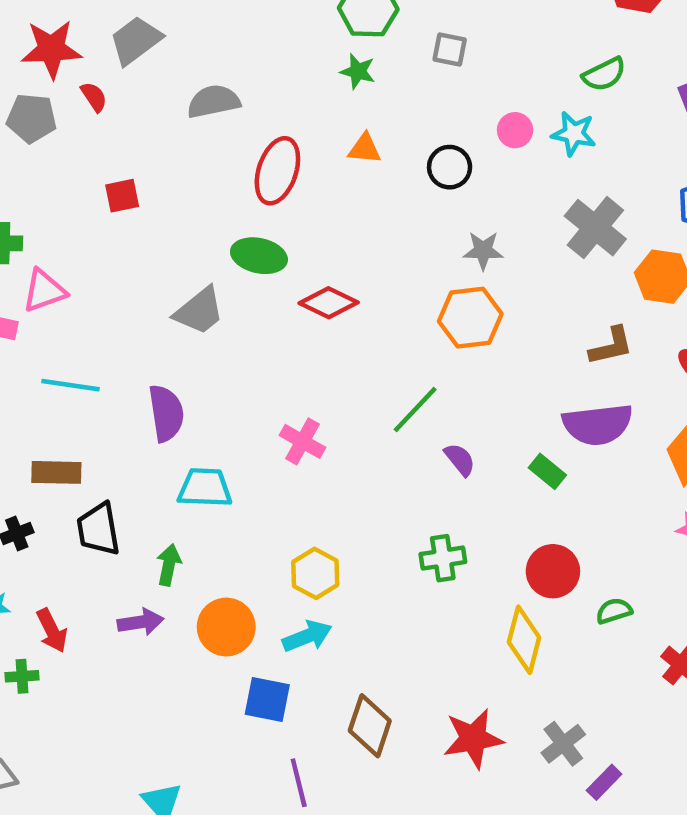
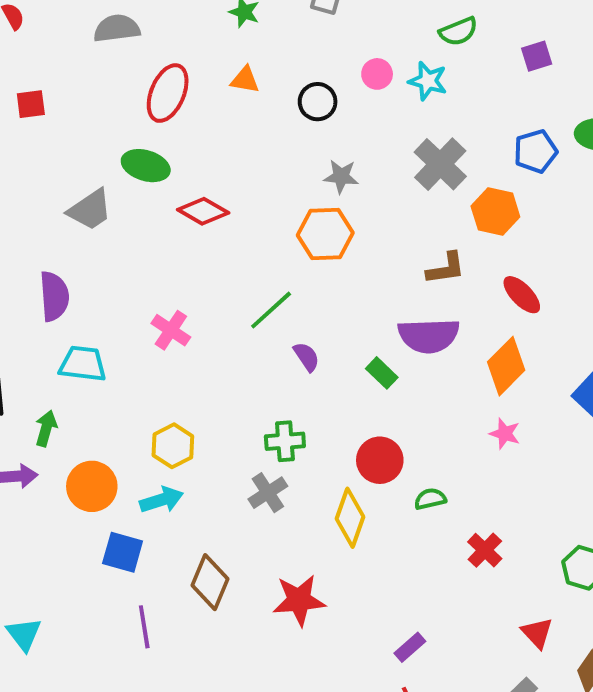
gray cross: (563, 744) -> (268, 493), moved

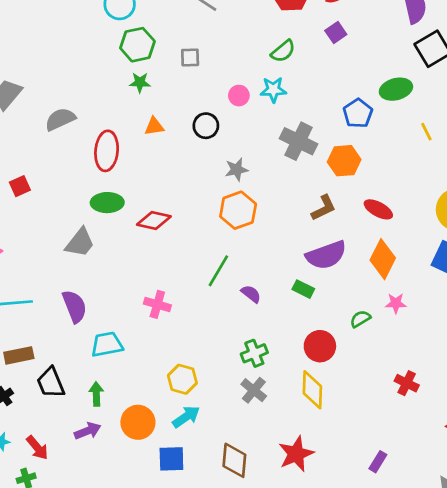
purple square: (537, 56) -> (336, 33), moved
green semicircle: (430, 499) -> (360, 319), moved

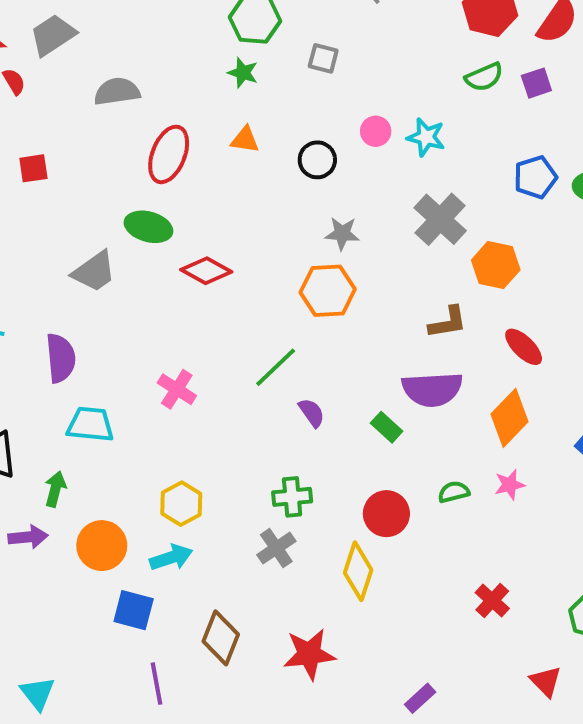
green semicircle: (283, 51) -> (484, 77), moved
blue pentagon: (358, 113) -> (535, 177), moved
pink star: (396, 303) -> (510, 485), turned -30

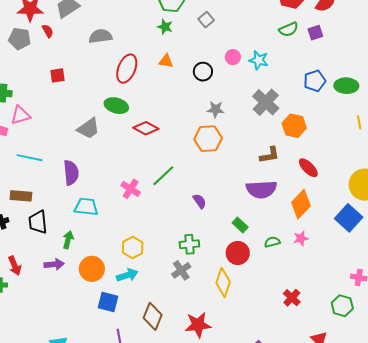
gray square: (323, 58) -> (206, 20), turned 35
green line: (276, 367) -> (163, 176), moved
green rectangle: (387, 427) -> (240, 225), moved

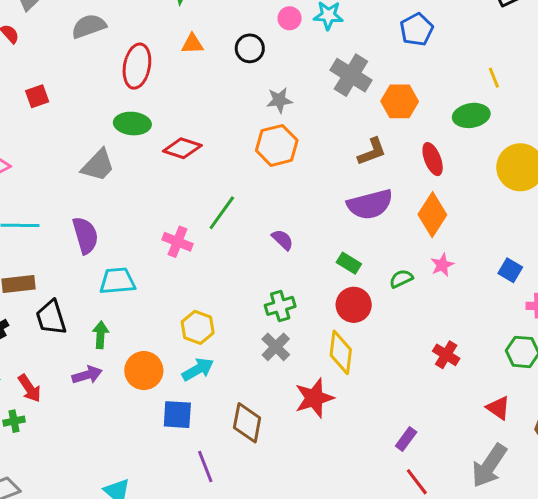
green ellipse: (346, 86) -> (471, 115), moved
red ellipse: (308, 168) -> (433, 159), turned 35
blue square: (349, 218) -> (510, 270), moved, size x0.6
red star: (198, 325) -> (314, 398), moved

